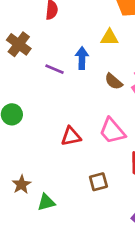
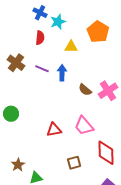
yellow triangle: (109, 37) -> (71, 47), moved
purple line: (54, 69) -> (42, 69), moved

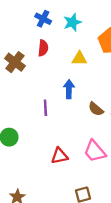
cyan star: (58, 22) -> (72, 22), moved
brown cross: (16, 63) -> (15, 62), moved
purple line: (42, 69) -> (45, 108), moved, turned 64

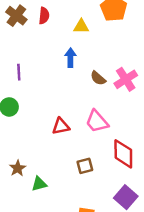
brown cross: (15, 62) -> (16, 16), moved
purple line: (45, 108) -> (19, 72), moved

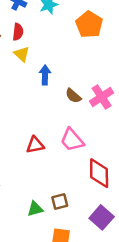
yellow triangle: (81, 26) -> (22, 54), moved, turned 42
brown square: (85, 166) -> (60, 201), moved
green triangle: (39, 184) -> (35, 209), moved

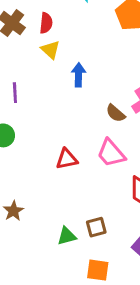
brown semicircle: (73, 96) -> (116, 113), moved

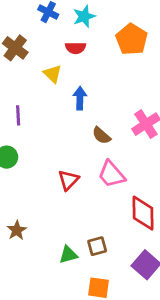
red semicircle: (46, 23) -> (76, 48), moved, turned 84
brown semicircle: (116, 113) -> (101, 136), moved
red triangle: (67, 159) -> (68, 180), turned -35

